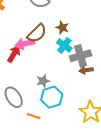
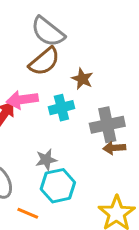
brown semicircle: (37, 33) -> (44, 61), moved
cyan cross: (64, 45) -> (61, 108), moved, turned 35

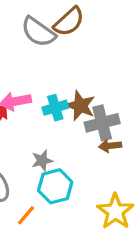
brown semicircle: (44, 61) -> (69, 22), moved
brown star: (82, 79) -> (80, 106), moved, size x1.4
orange line: (28, 213) -> (26, 215), turned -70

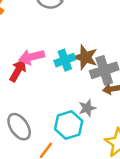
gray star: (42, 161) -> (87, 108), moved

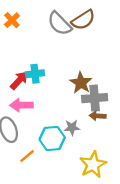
pink arrow: (32, 57) -> (21, 105), moved
cyan cross: (65, 60) -> (35, 74), moved

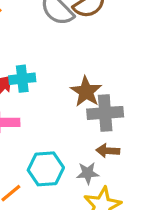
brown arrow: (98, 116) -> (108, 151), moved
gray star: (72, 128) -> (88, 173), moved

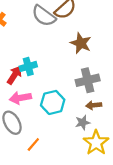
brown star: (86, 92) -> (81, 43), moved
cyan hexagon: (46, 169) -> (53, 102), moved

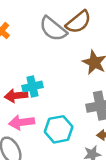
red arrow: (14, 75) -> (16, 96), turned -132

